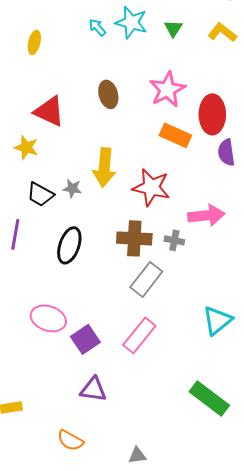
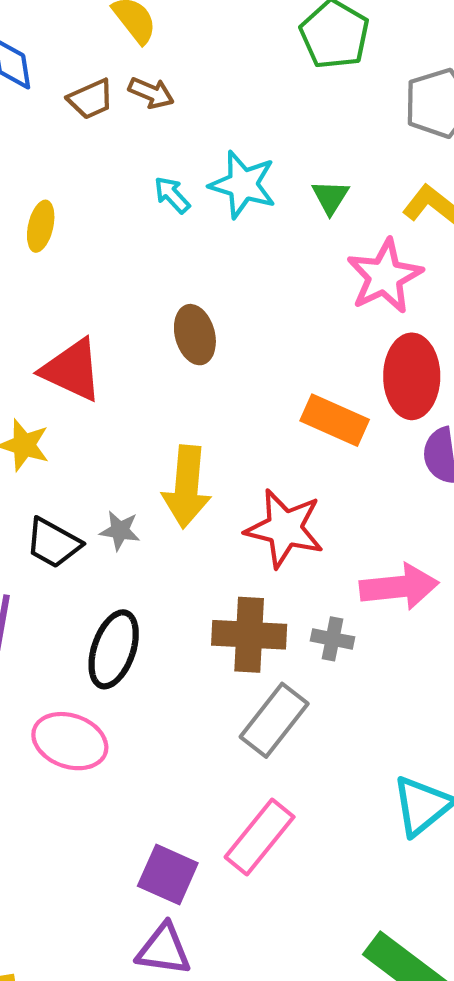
pink star: (167, 89) -> (385, 276), moved
pink ellipse: (48, 318) -> (70, 741), moved
purple square: (85, 339) -> (168, 874), moved, turned -32

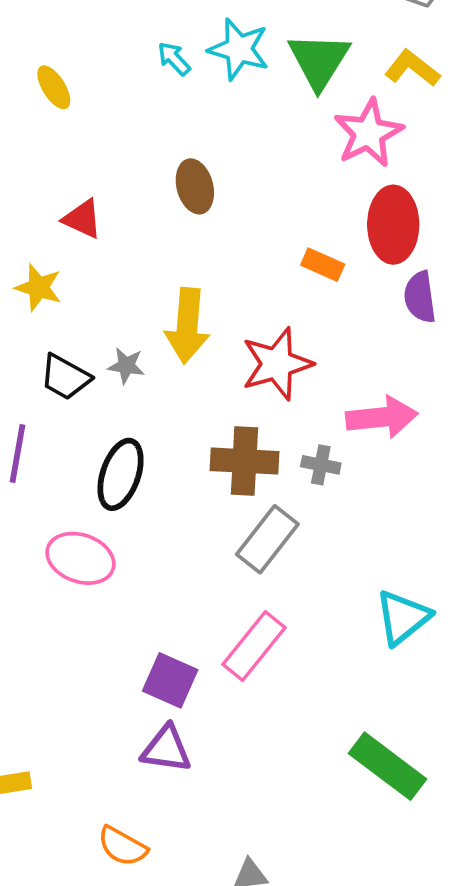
green triangle: (330, 197) -> (319, 61), size x1.8
yellow ellipse: (41, 226) -> (54, 87), turned -45
red triangle: (72, 370) -> (82, 219), size x0.7
orange rectangle: (335, 420) -> (323, 265), size x0.7
red star: (285, 528) -> (277, 364), turned -30

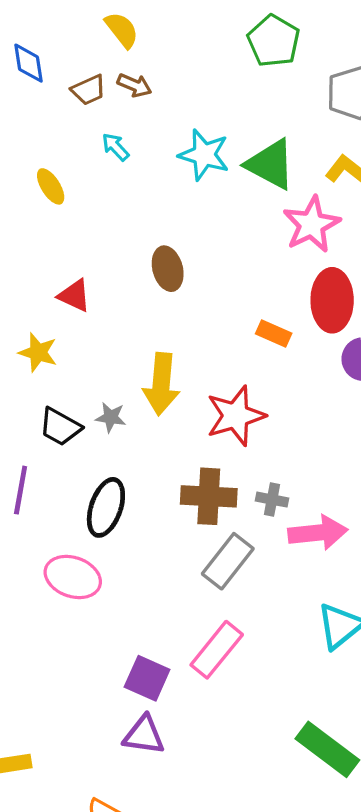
cyan arrow: (174, 59) -> (115, 147), moved
green triangle: (319, 61) -> (270, 164), turned -34
pink arrow: (382, 417) -> (318, 533), moved

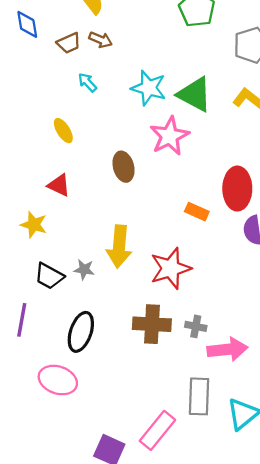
yellow ellipse: (51, 186) -> (63, 131), moved
pink star: (312, 224) -> (169, 136), moved
gray rectangle: (228, 561) -> (199, 396), moved, turned -36

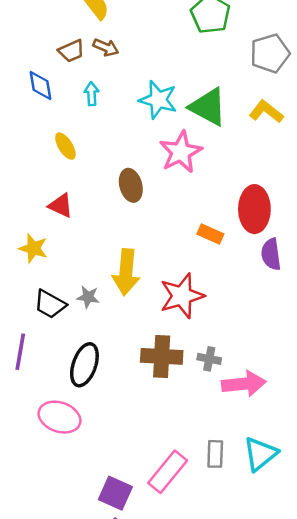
blue diamond: (27, 24) -> (40, 85), moved
cyan arrow: (87, 82) -> (92, 94), turned 40
gray rectangle: (199, 396) -> (215, 454), moved, size x0.7

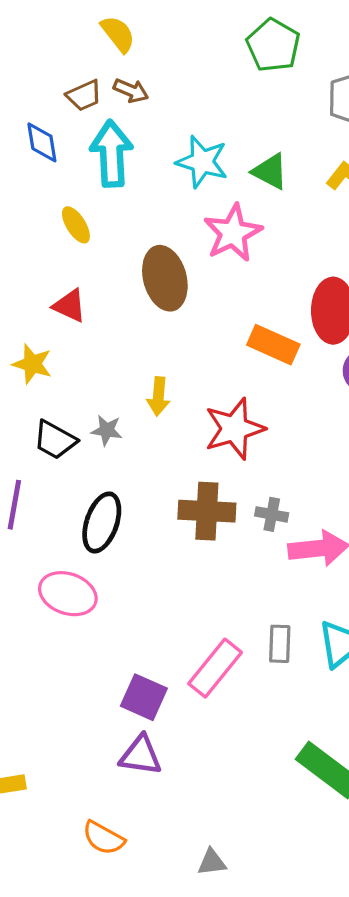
cyan arrow: (92, 94) -> (112, 154), size x2.0
green triangle: (208, 107) -> (270, 171), size x0.7
brown ellipse: (131, 185) -> (165, 278), size x1.4
orange rectangle: (210, 234) -> (273, 345), size x1.4
yellow arrow: (126, 272) -> (158, 396), size x0.6

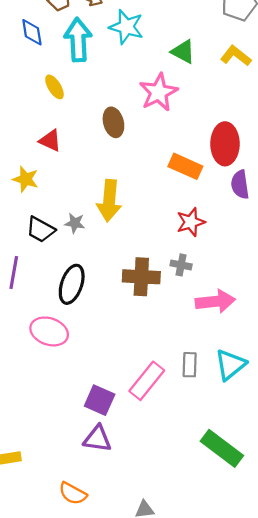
cyan star: (202, 162) -> (126, 27), moved
brown ellipse: (165, 278) -> (113, 122), size x0.7
yellow arrow: (158, 396) -> (109, 201), size x1.6
red star: (234, 429) -> (191, 222), moved, size x0.7
gray cross: (272, 514) -> (181, 265), moved

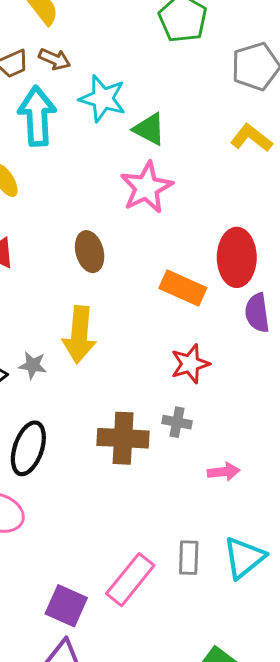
green triangle: (183, 52) -> (149, 129), moved
brown ellipse: (113, 122) -> (90, 252), moved
pink arrow: (215, 301) -> (224, 472), size x0.6

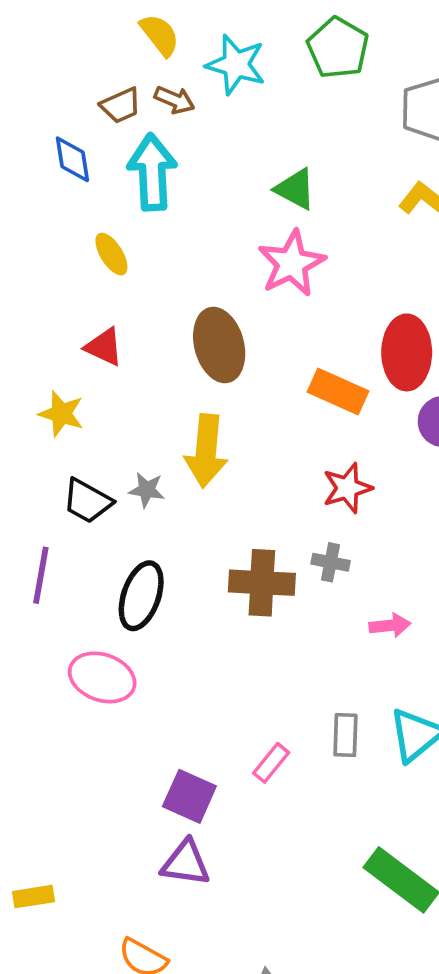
cyan star: (103, 99) -> (236, 65), moved
brown ellipse: (90, 252) -> (219, 345), size x1.4
pink rectangle: (130, 580) -> (271, 763), size x0.6

